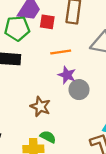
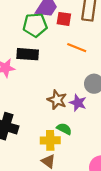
orange line: (61, 52) -> (77, 48), turned 30
purple star: (67, 75) -> (78, 103), moved

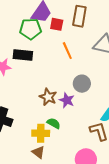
orange line: (77, 48) -> (67, 51), turned 42

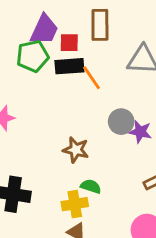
black rectangle: (23, 55) -> (69, 66), moved
purple star: (67, 100) -> (140, 132), moved

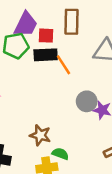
brown star: (76, 150) -> (40, 135), moved

